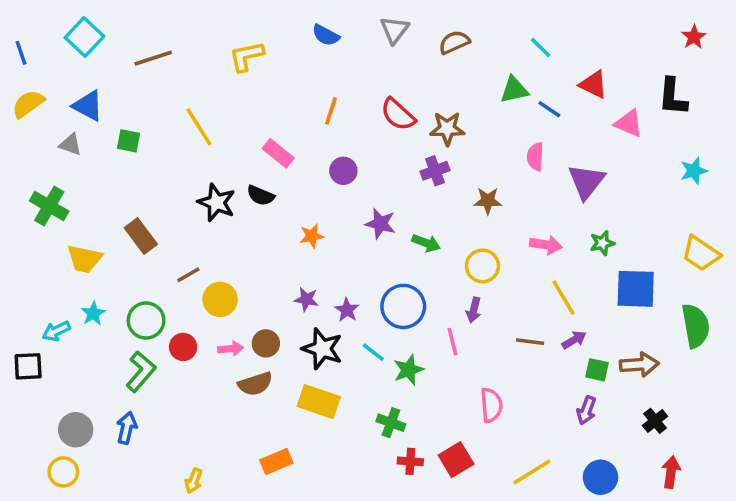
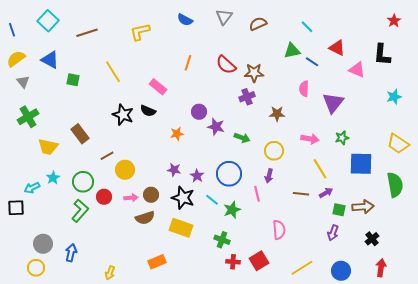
gray triangle: (70, 144) -> (23, 82), moved, turned 32
purple circle: (343, 171) -> (199, 112), moved
green cross: (49, 206) -> (28, 117), turned 30
blue arrow: (127, 428) -> (71, 253), moved

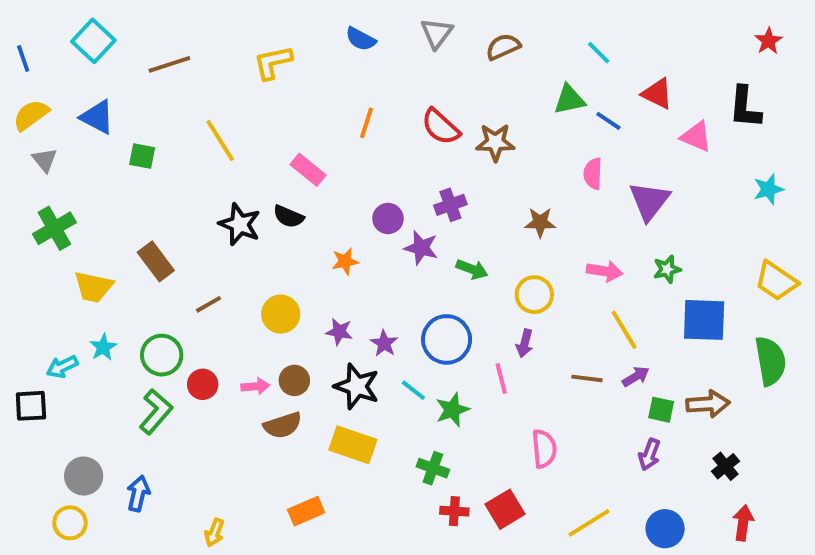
purple cross: (247, 97) -> (450, 205), moved
yellow circle: (125, 170) -> (281, 314), moved

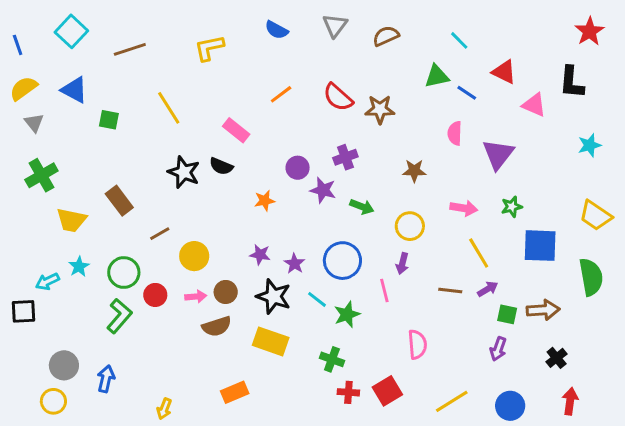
red star: (768, 41) -> (590, 31), size x1.4
orange line: (367, 123) -> (281, 94), turned 35
yellow circle: (281, 314) -> (194, 256), moved

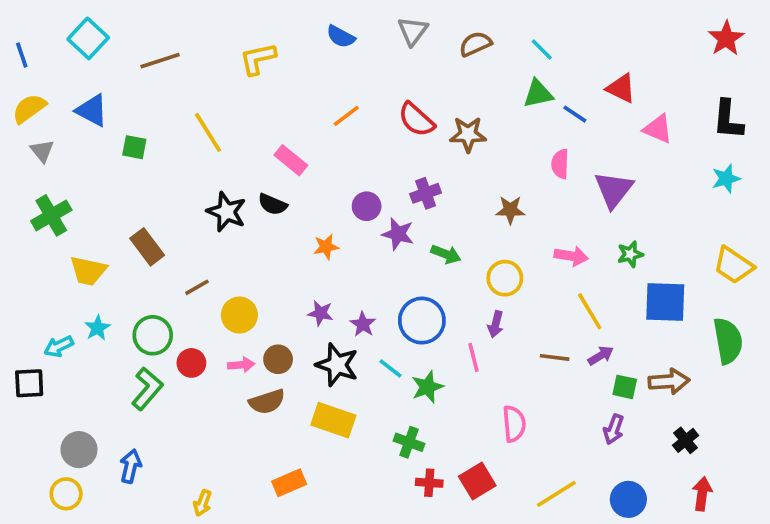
cyan line: (459, 40) -> (542, 50), moved
black L-shape: (572, 82) -> (728, 120), moved

